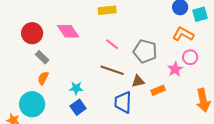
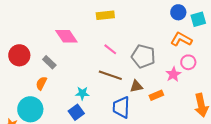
red circle: (32, 33) -> (19, 55), moved
gray rectangle: (42, 57) -> (49, 62), moved
cyan star: (76, 88) -> (82, 93), moved

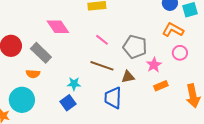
gray rectangle: (49, 62) -> (41, 53), size x1.5
pink star: (173, 74) -> (154, 65), moved
orange semicircle: (41, 83) -> (33, 74), turned -112
orange rectangle: (156, 95) -> (161, 86), moved

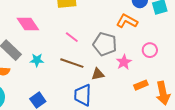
orange L-shape: (173, 30) -> (127, 21), moved
cyan star: (74, 84) -> (37, 60), moved
orange rectangle: (161, 86) -> (141, 85), moved

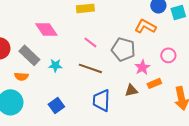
brown triangle: (98, 74) -> (131, 90), moved
orange rectangle: (141, 85) -> (154, 83), moved

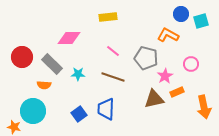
pink diamond: (46, 29) -> (69, 38), turned -55
brown triangle: (131, 90) -> (154, 99), size x1.5
blue trapezoid: (101, 100) -> (106, 109), moved

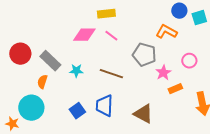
pink diamond: (69, 38) -> (84, 35), moved
pink line: (113, 51) -> (111, 36), moved
orange semicircle: (44, 85) -> (42, 82), turned 104
brown triangle: (154, 99) -> (143, 114), moved, turned 40

